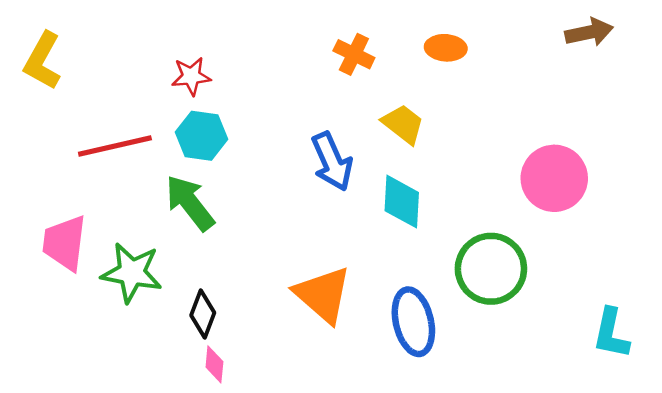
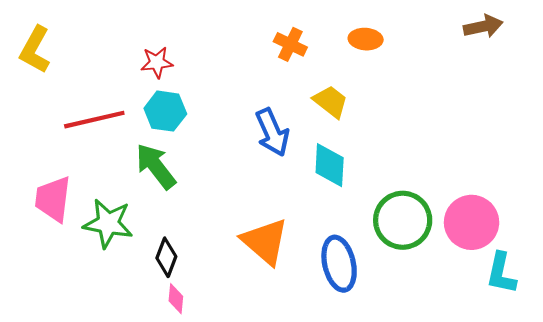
pink circle: (554, 178) -> (472, 222), moved

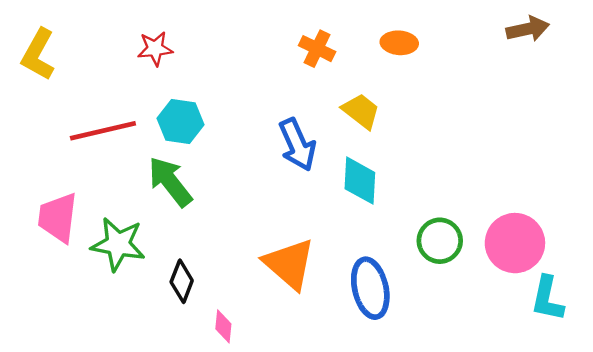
red star: (157, 62) -> (155, 49), moved
green circle: (403, 220) -> (440, 241), size x0.7
pink diamond: (176, 299) -> (223, 326), moved

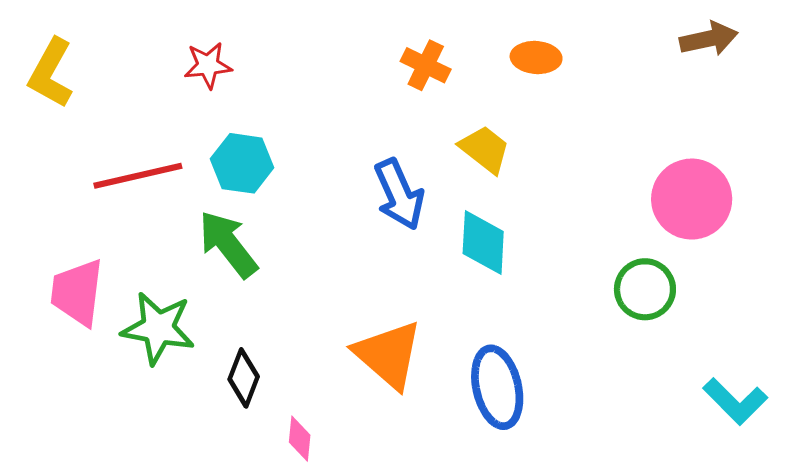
green circle: (440, 241) -> (645, 289), moved
pink circle: (515, 243) -> (692, 199), moved
cyan L-shape: (547, 299) -> (735, 401), turned -57

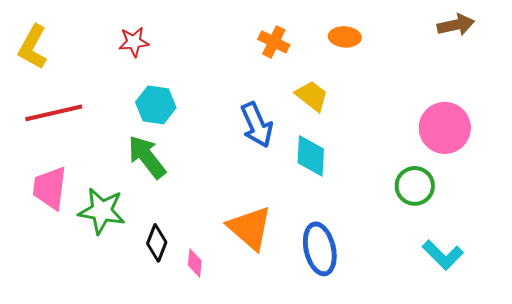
red line: (138, 176) -> (54, 113), moved
cyan L-shape: (735, 401) -> (443, 255), moved
pink diamond: (300, 439) -> (195, 263), moved

